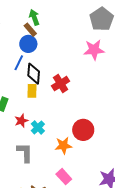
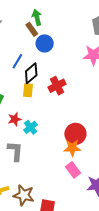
blue circle: (28, 44) -> (45, 43), moved
black diamond: (34, 74) -> (31, 73), turned 40
orange star: (63, 145) -> (72, 148), moved
pink rectangle: (64, 177) -> (73, 170), moved

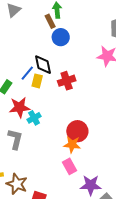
blue line: (17, 61) -> (27, 73), moved
black diamond: (31, 73) -> (43, 65), turned -70
red star: (15, 119) -> (20, 107), size x1.5

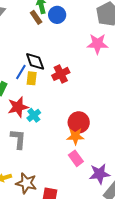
blue circle: (61, 37) -> (57, 15), moved

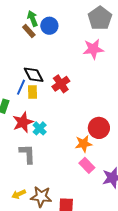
red circle: (79, 122) -> (99, 128), moved

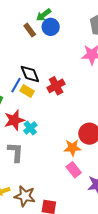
green arrow: (32, 19) -> (44, 15), moved, turned -112
yellow rectangle: (33, 92) -> (27, 91), turned -64

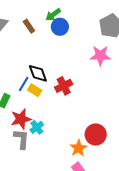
brown rectangle: (30, 30) -> (29, 26), moved
orange star: (72, 148) -> (78, 148), turned -30
gray L-shape: (16, 152) -> (22, 139), moved

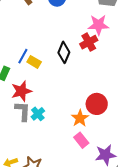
black diamond: (38, 73) -> (64, 52), moved, turned 45
red cross: (64, 86) -> (89, 42), moved
cyan cross: (37, 127) -> (38, 114), moved

